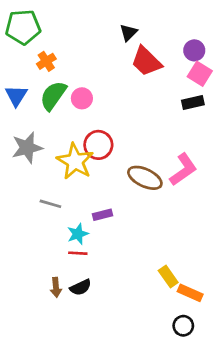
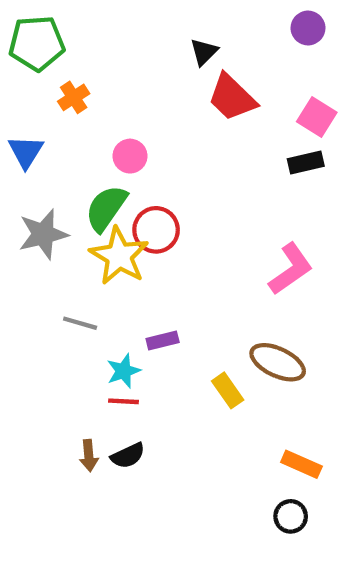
purple circle: (194, 50) -> (308, 28), moved
green semicircle: (53, 96) -> (106, 208), moved
brown ellipse: (145, 178) -> (278, 362), moved
yellow rectangle: (168, 276) -> (228, 390), moved

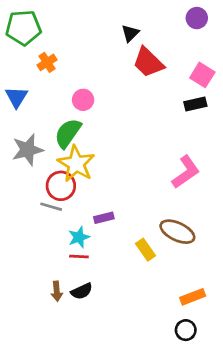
red circle: (156, 230) -> (61, 186), moved
orange rectangle: (301, 464) -> (193, 297), turned -45

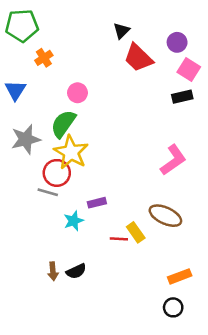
purple circle: (197, 18) -> (177, 42), moved
red line: (79, 257) -> (119, 239), moved

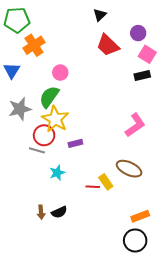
black triangle: (121, 31) -> (100, 15), moved
orange cross: (44, 58) -> (34, 45), size x1.5
purple rectangle: (97, 203) -> (75, 143), moved
black circle: (173, 307) -> (135, 240), size x1.5

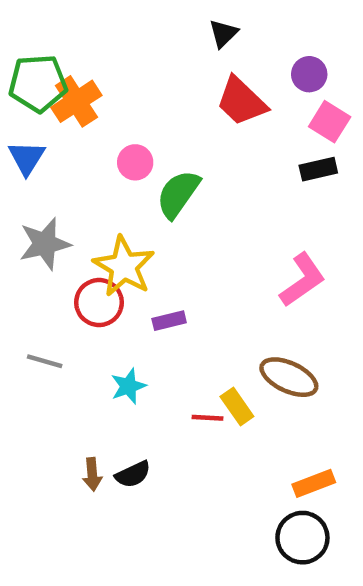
green pentagon: (17, 20) -> (38, 83), moved
green semicircle: (49, 97) -> (178, 194), moved
gray line: (37, 150) -> (45, 361), moved

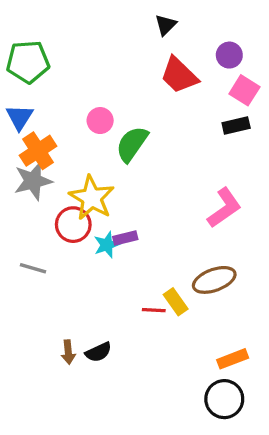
orange cross: (76, 101) -> (38, 151), moved
brown ellipse: (289, 377) -> (214, 280), turned -45
cyan star: (128, 386) -> (107, 245), moved

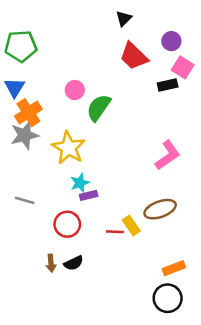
black rectangle: (236, 126) -> (168, 85), moved
red circle: (73, 225) -> (67, 224), moved
purple rectangle: (125, 238) -> (89, 195), moved

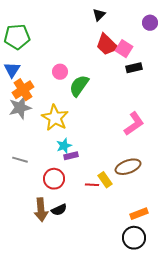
purple circle: (171, 41) -> (150, 23), moved
pink square: (183, 67) -> (124, 49), moved
brown arrow: (51, 263) -> (41, 210), size x1.6

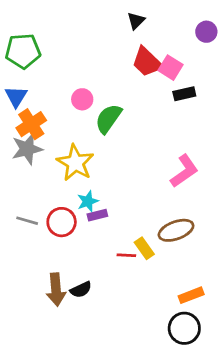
red circle: (54, 179) -> (62, 222), moved

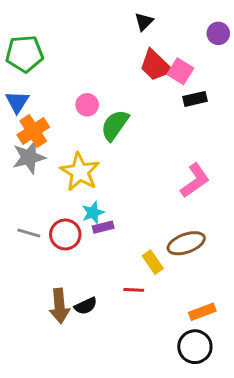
red line: (126, 255) -> (134, 290), moved

